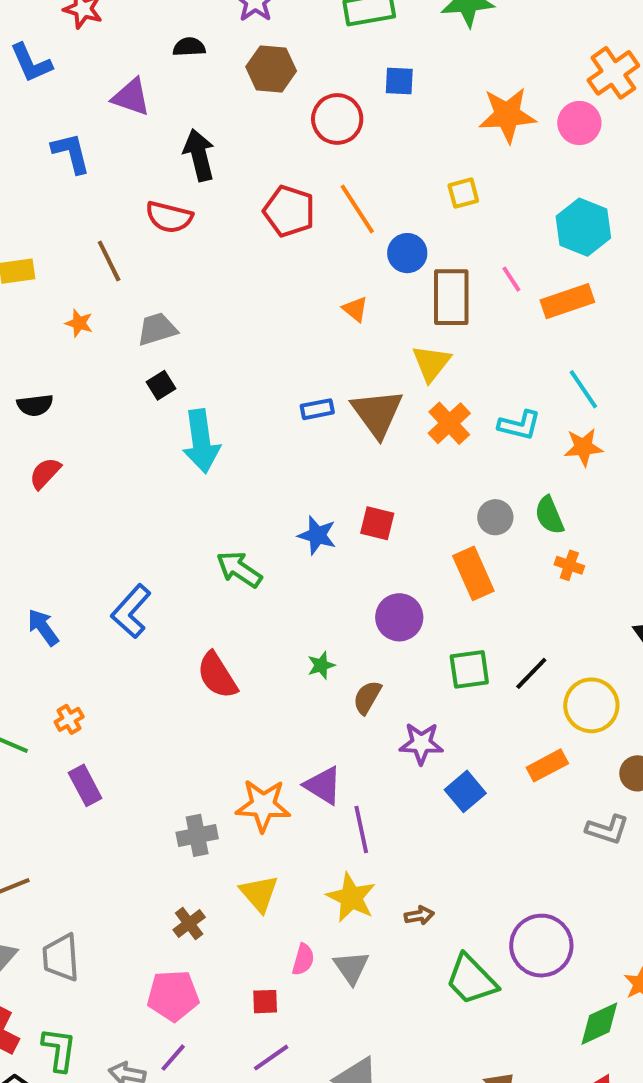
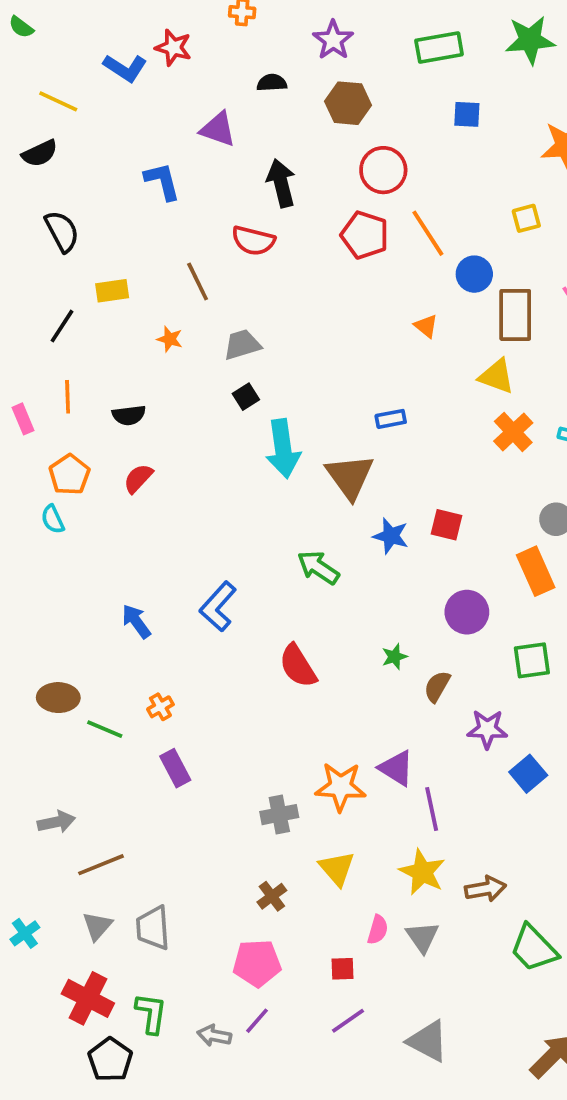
blue L-shape: (31, 63) -> (125, 68), moved, turned -33
red circle: (337, 119) -> (383, 170), moved
yellow triangle: (431, 363) -> (497, 376), turned -48
brown triangle: (377, 413) -> (350, 477), moved
brown arrow: (419, 916) -> (485, 889), size x1.5

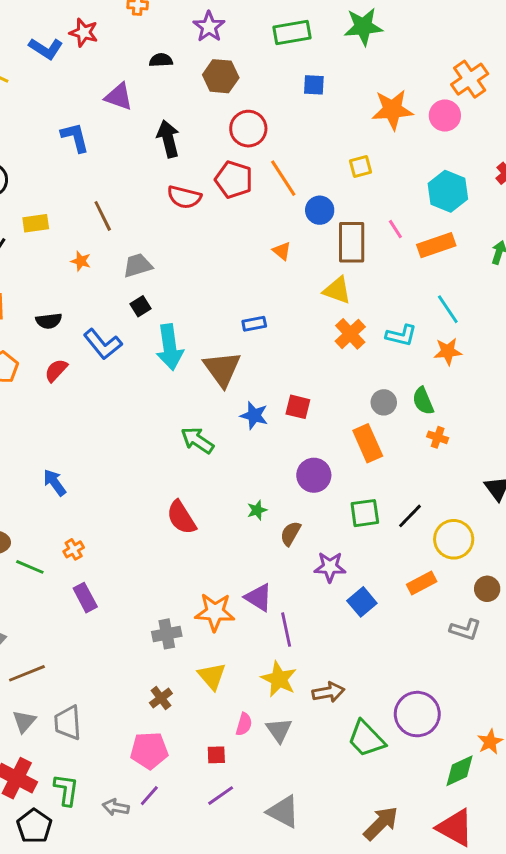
red semicircle: (253, 241) -> (184, 197), moved
blue L-shape: (218, 607) -> (103, 344), moved, turned -81

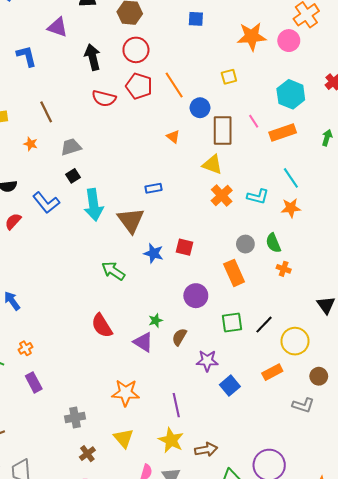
red circle: (248, 129) -> (136, 50), moved
purple triangle: (259, 598) -> (143, 342), moved
gray cross: (167, 634) -> (75, 418), moved

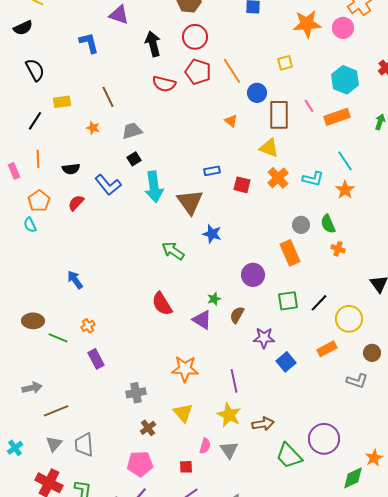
orange star: (291, 208) -> (345, 190), turned -30
red square: (184, 247) -> (242, 185), moved

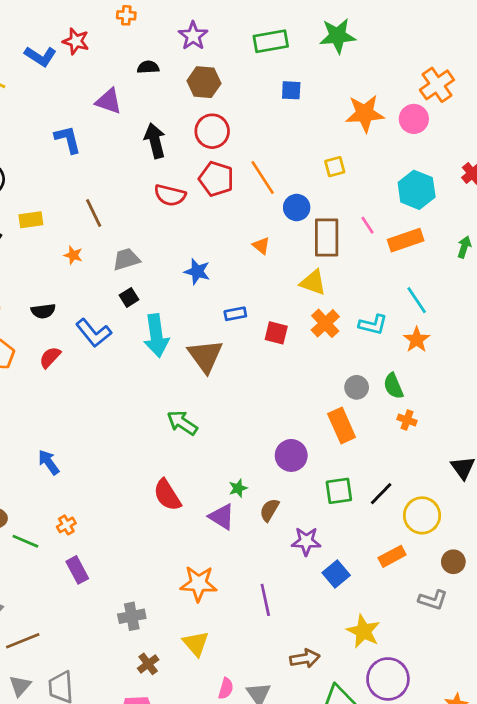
blue star: (212, 234) -> (197, 272), moved
yellow star: (229, 415) -> (363, 631), moved

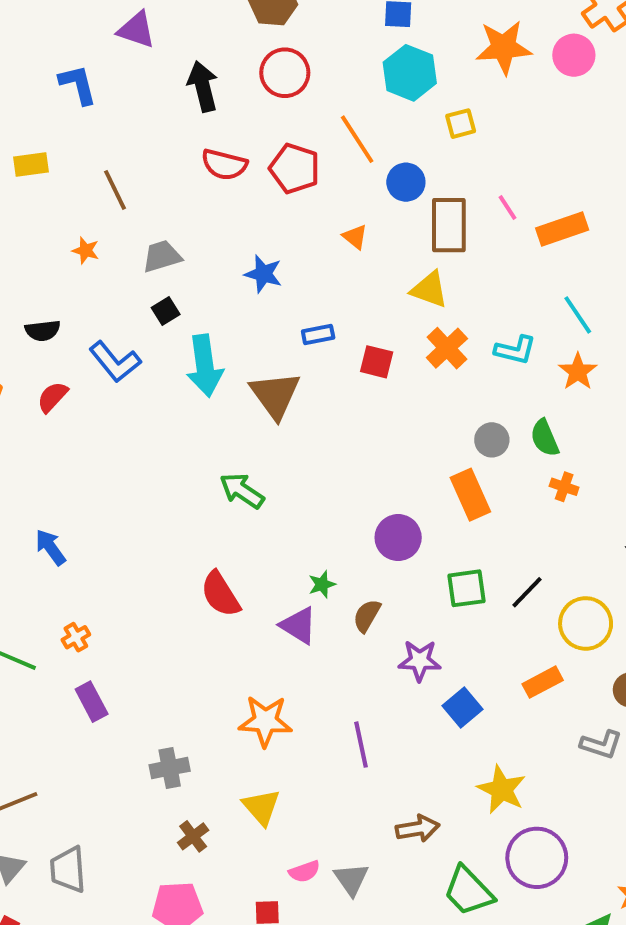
red pentagon: (216, 179) -> (295, 168), moved
cyan hexagon: (417, 190) -> (410, 73), moved
yellow rectangle: (31, 220) -> (31, 165), moved
pink semicircle: (226, 688) -> (304, 871), turned 55

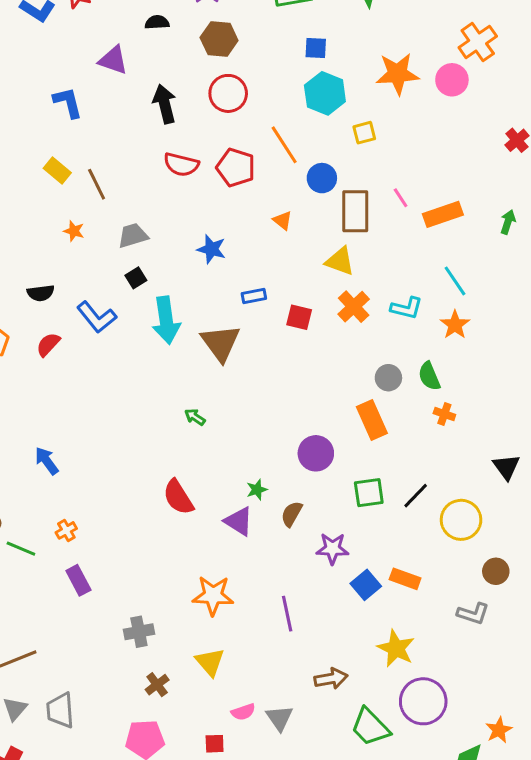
yellow rectangle: (31, 165) -> (57, 171), moved, turned 48
green arrow: (242, 491) -> (195, 417), size x0.6
orange rectangle: (543, 682) -> (405, 579), moved, turned 48

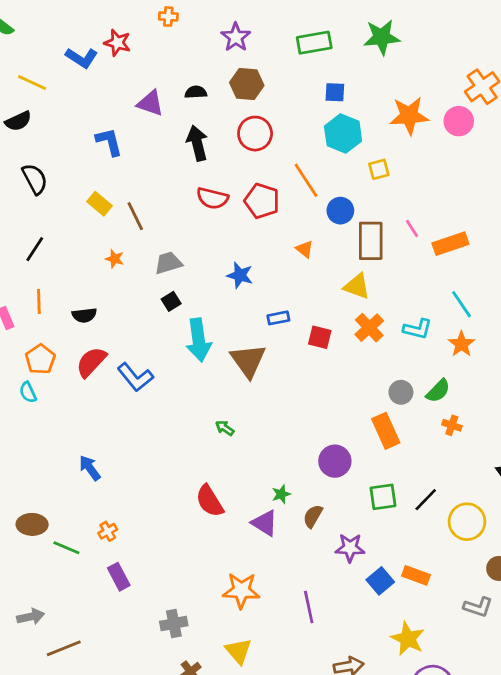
black semicircle: (157, 22) -> (196, 92), moved
blue L-shape: (97, 317) -> (135, 377), moved
red semicircle: (48, 344) -> (91, 362), size x1.4
green semicircle: (429, 376) -> (438, 391), turned -112

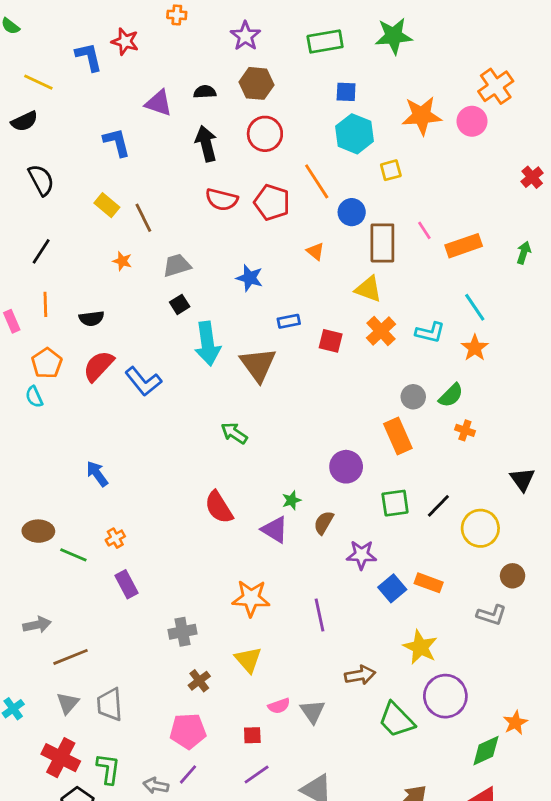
blue L-shape: (82, 58) -> (89, 57), turned -136
green arrow: (225, 428) -> (234, 433), size x1.4

